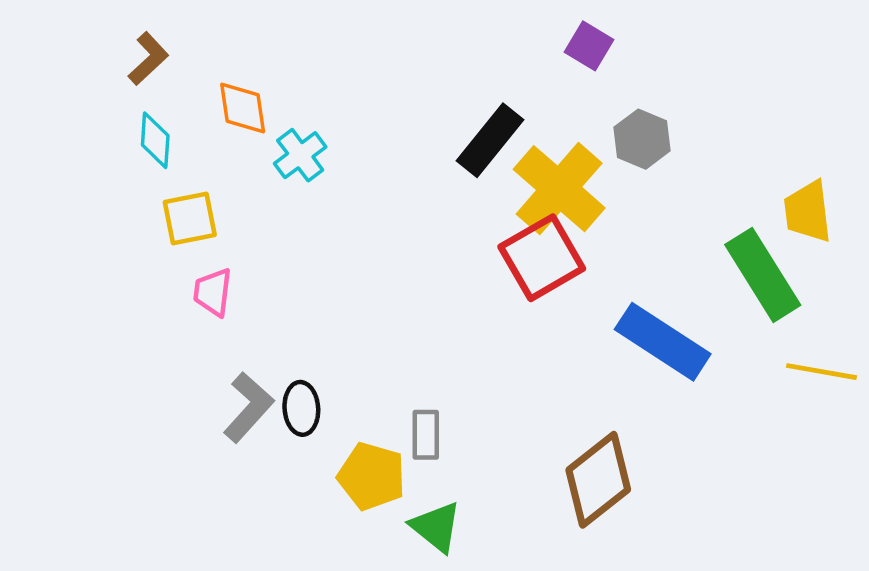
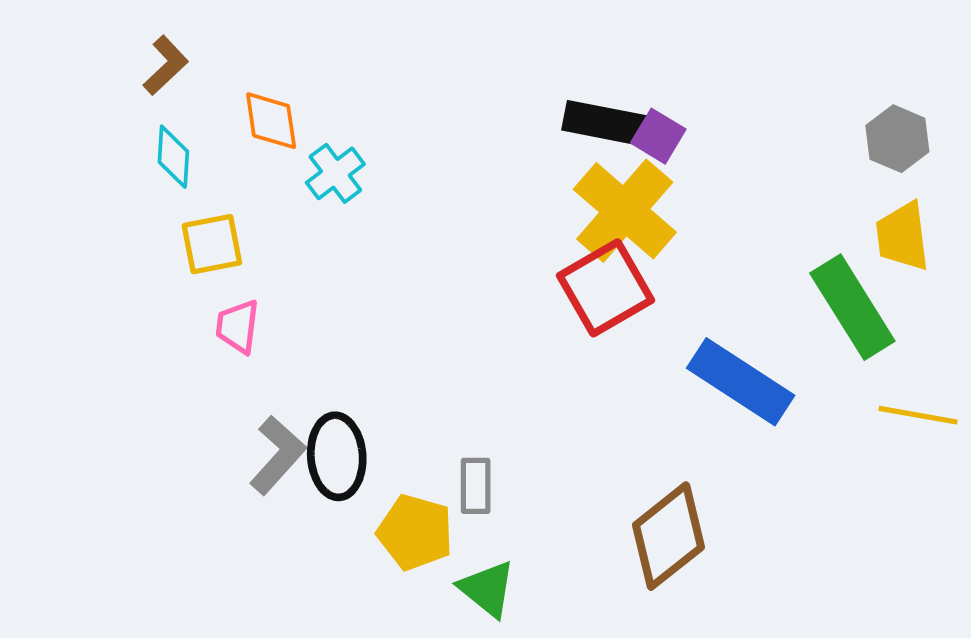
purple square: (589, 46) -> (658, 136), moved
gray hexagon: (642, 139) -> (897, 139), moved
black rectangle: (490, 140) -> (605, 123), moved, turned 62
black ellipse: (301, 408) -> (337, 456), size x1.4

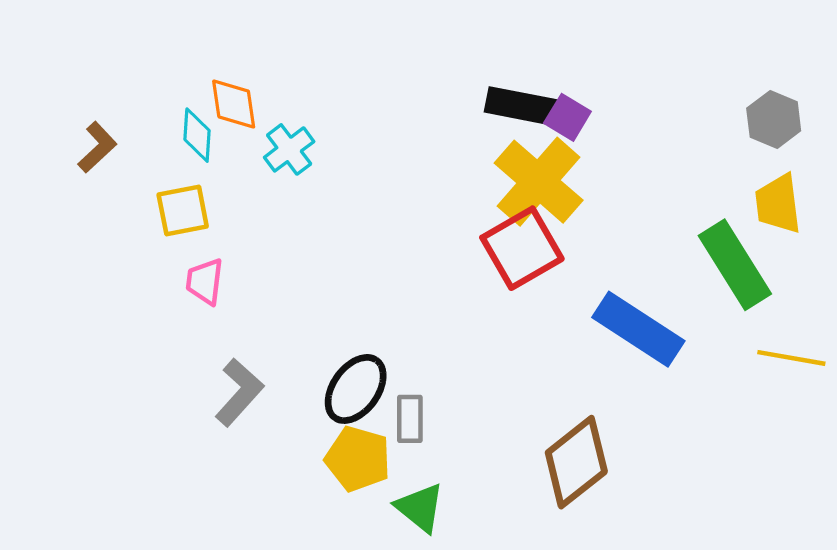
brown L-shape: (166, 65) -> (97, 147), moved
cyan diamond: (173, 157) -> (197, 135), moved
black ellipse: (337, 456) -> (356, 389), moved, turned 40

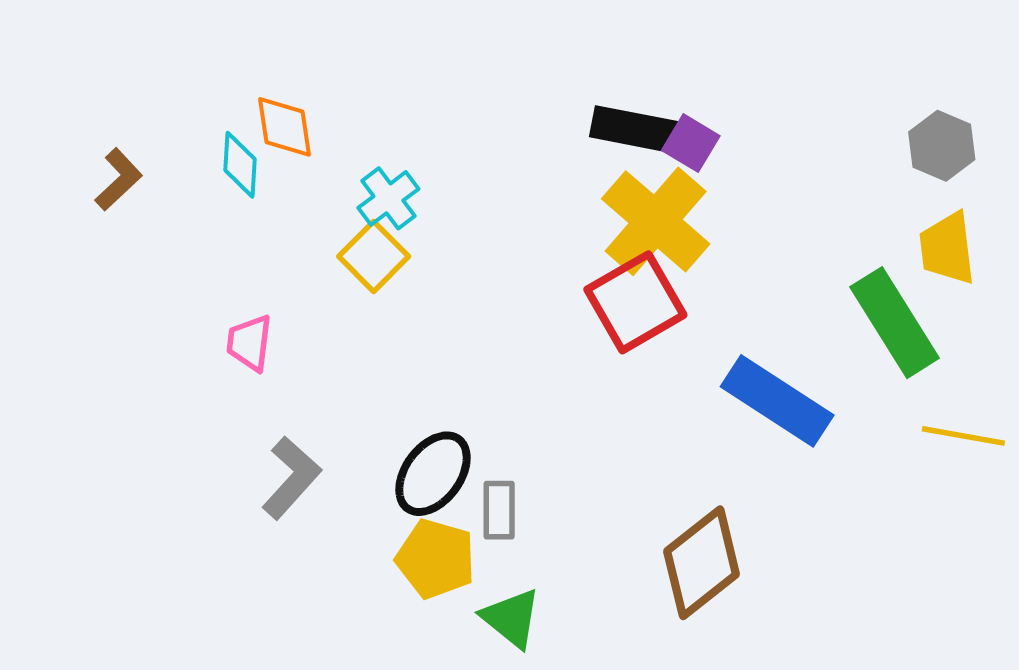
cyan cross: (289, 149) -> (388, 198), moved
yellow square: (183, 210) -> (374, 256), moved, turned -34

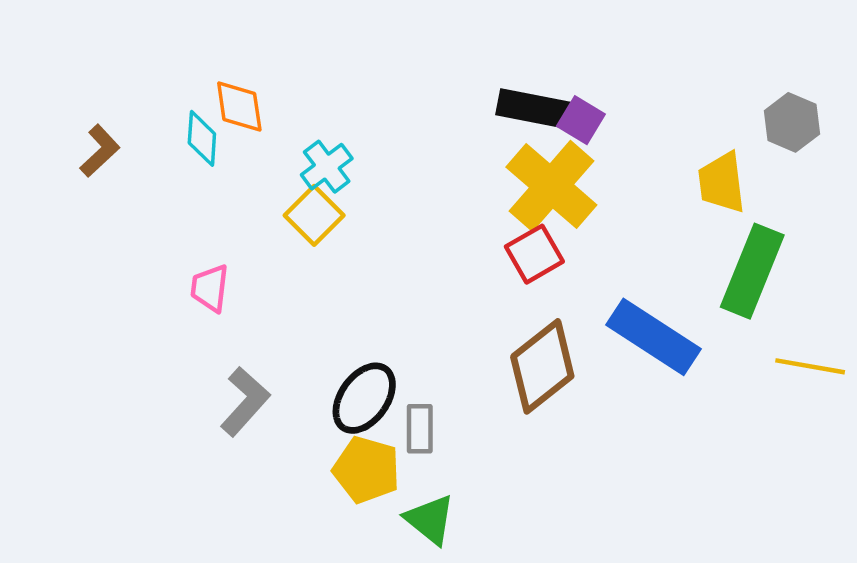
yellow trapezoid: (947, 248) -> (722, 183), moved
red square: (635, 302) -> (534, 254), size x0.7
green rectangle: (895, 323) -> (752, 271), turned 54
brown diamond: (702, 563) -> (542, 366), moved

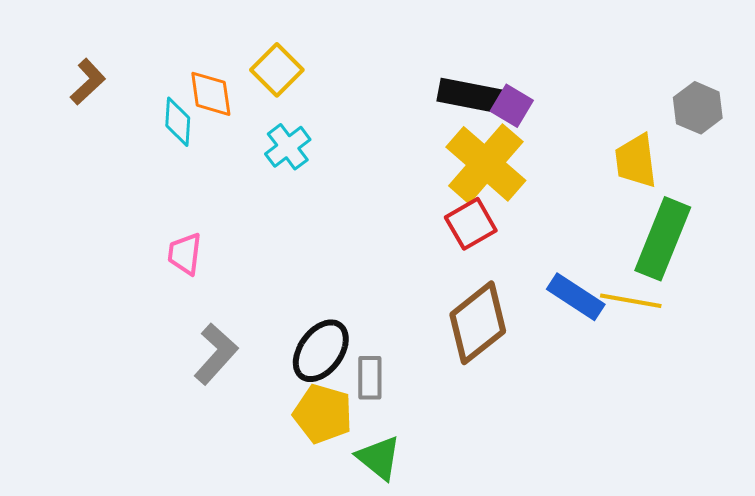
brown L-shape: (100, 151) -> (88, 82), moved
yellow square: (314, 215) -> (277, 70), moved
blue rectangle: (654, 337) -> (576, 297), size x0.7
yellow line: (810, 366) -> (631, 301), moved

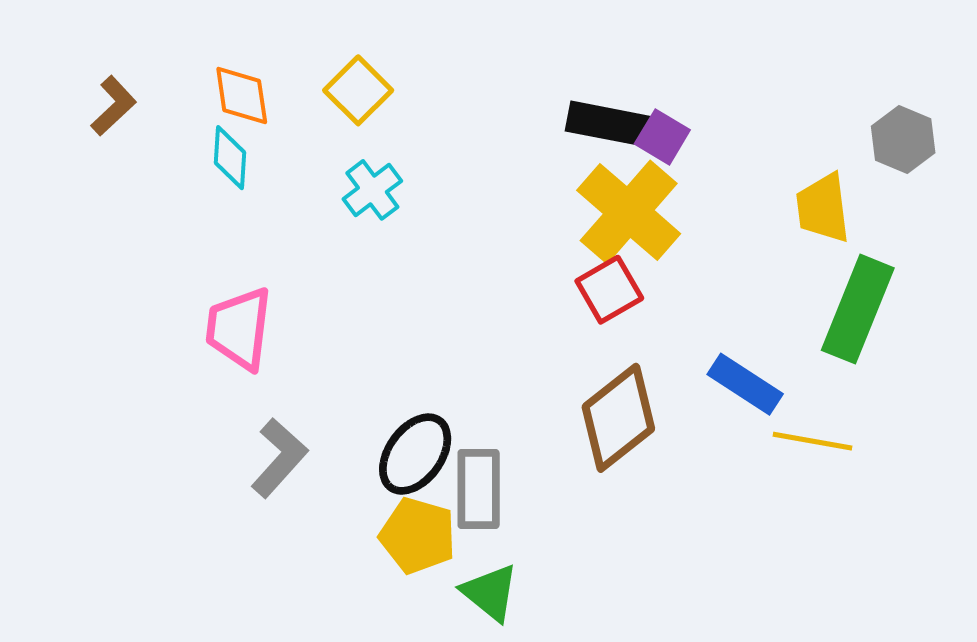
orange diamond: (211, 94) -> (242, 95), moved
pink trapezoid: (185, 254) -> (239, 328), size x1.5
yellow line: (631, 301) -> (812, 441), moved
gray rectangle: (370, 378) -> (479, 489), size x1.4

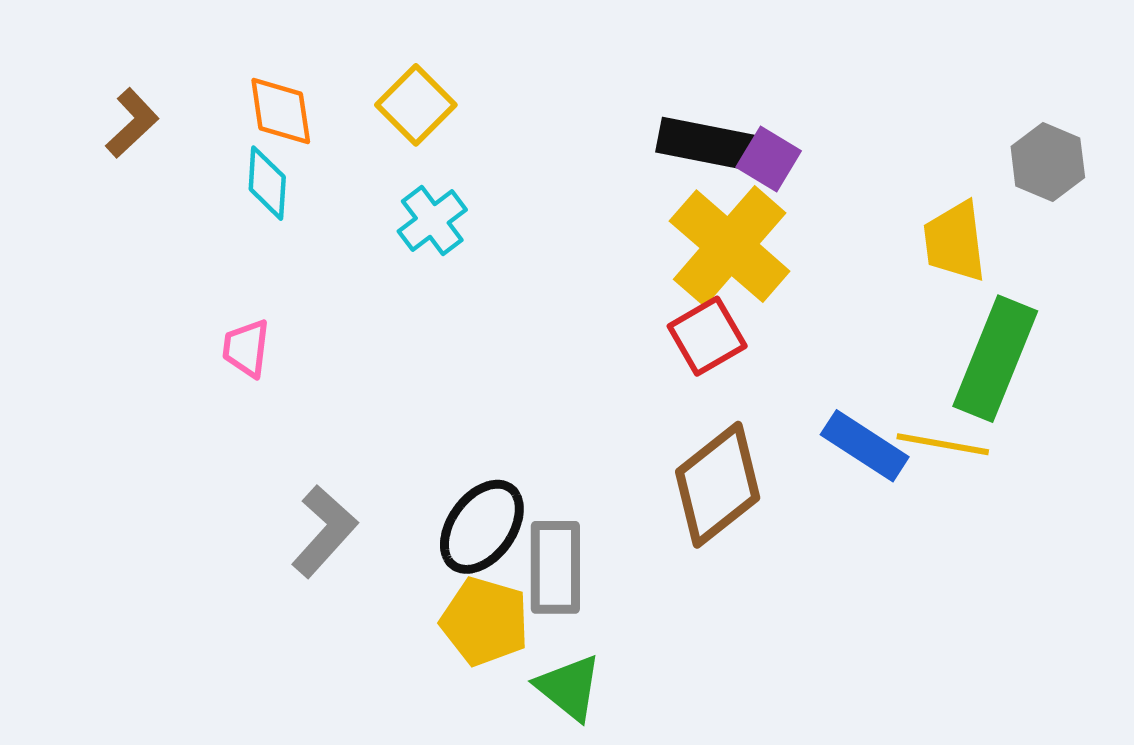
pink trapezoid: (239, 328) -> (246, 348), moved, size x0.6
yellow line: (812, 441) -> (943, 444), moved

